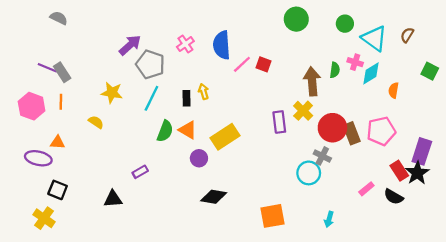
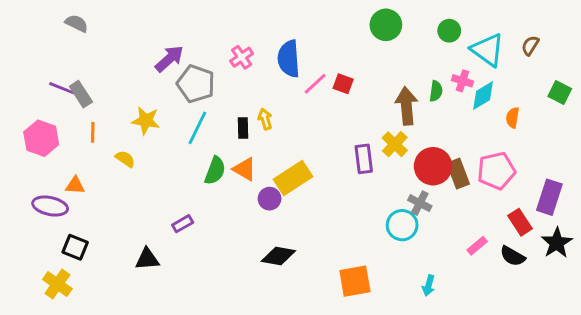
orange line: (61, 102) -> (93, 132), moved
purple circle: (199, 158) -> (270, 199), moved
black star: (417, 173) -> (557, 243), moved

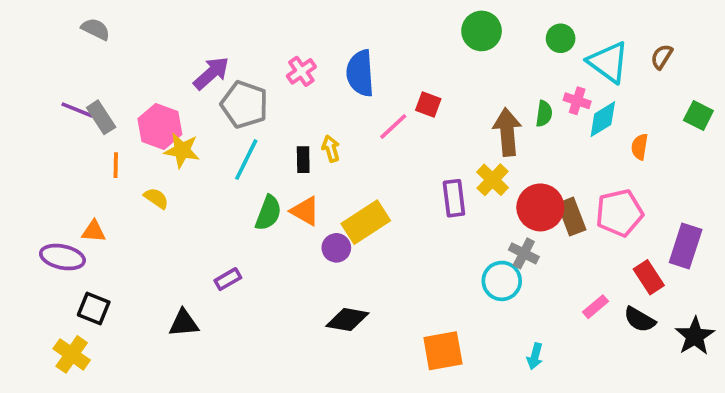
pink line: (315, 84) -> (393, 127), moved
pink hexagon: (41, 138) -> (160, 127), moved
black star: (557, 243) -> (695, 336), moved

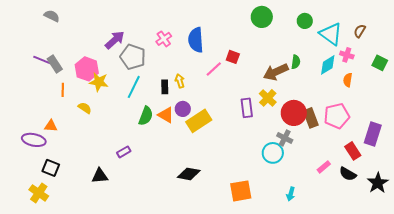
pink cross: (577, 101) -> (347, 55), moved
brown arrow: (507, 132) -> (276, 72), turned -110
purple circle: (336, 248) -> (183, 109), moved

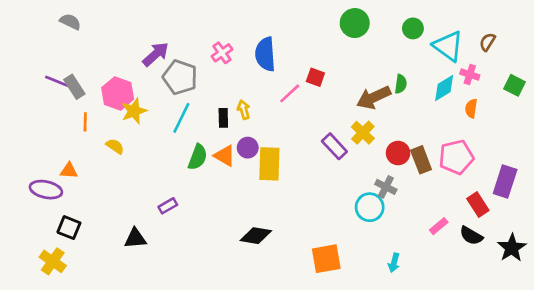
yellow star: (99, 82) -> (134, 111), turned -30
purple rectangle: (247, 108) -> (334, 146), turned -36
red circle: (294, 113) -> (398, 153), size x0.7
yellow rectangle: (199, 121) -> (269, 164), turned -55

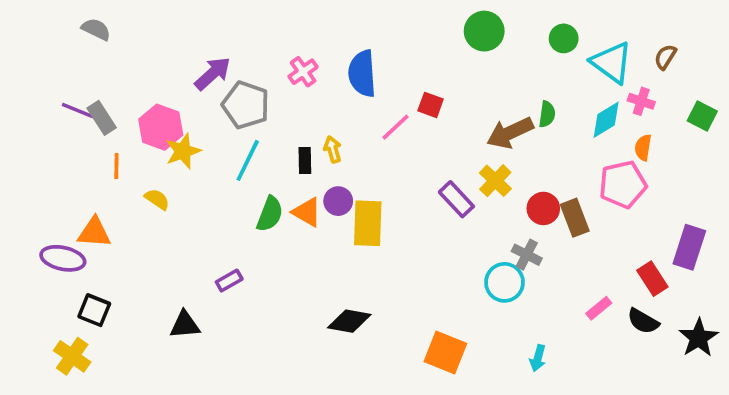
pink pentagon: (456, 157) -> (623, 184), moved
orange triangle: (69, 171) -> (94, 232), size x1.4
orange square: (326, 259) -> (445, 353), turned 32

